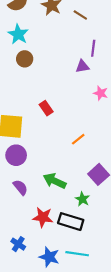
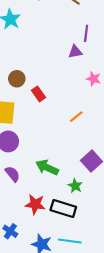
brown circle: (25, 59) -> (17, 79), moved
orange line: (78, 139) -> (76, 117), moved

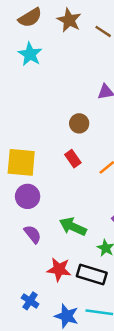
brown circle: (17, 79) -> (79, 123), moved
red rectangle: (38, 94) -> (73, 159), moved

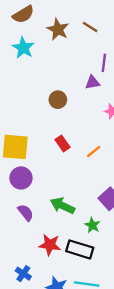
brown star: (69, 20) -> (58, 29), moved
brown circle: (79, 123) -> (58, 100), moved

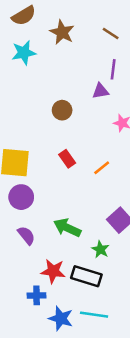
brown line: (90, 27) -> (111, 34), moved
cyan star: (23, 48) -> (24, 53), turned 30
blue cross: (23, 274) -> (37, 295), moved, turned -35

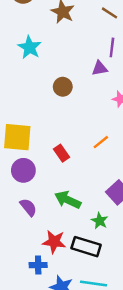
cyan star: (24, 53) -> (30, 47), moved, turned -30
red rectangle: (67, 159) -> (62, 153), moved

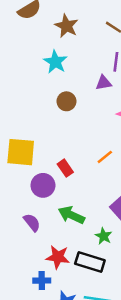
cyan star: (30, 47) -> (55, 62), moved
purple circle: (23, 170) -> (43, 185), moved

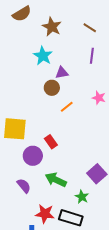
purple triangle: (104, 83) -> (62, 73), moved
orange line: (105, 157) -> (67, 107), moved

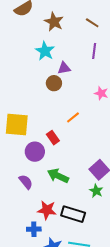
orange line: (67, 107) -> (73, 117), moved
green star: (82, 197) -> (96, 191), moved

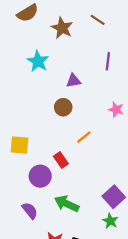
brown line: (92, 23) -> (98, 20), moved
cyan star: (45, 51) -> (38, 61), moved
brown circle: (54, 83) -> (63, 107), moved
yellow square: (17, 124) -> (20, 145), size x0.7

